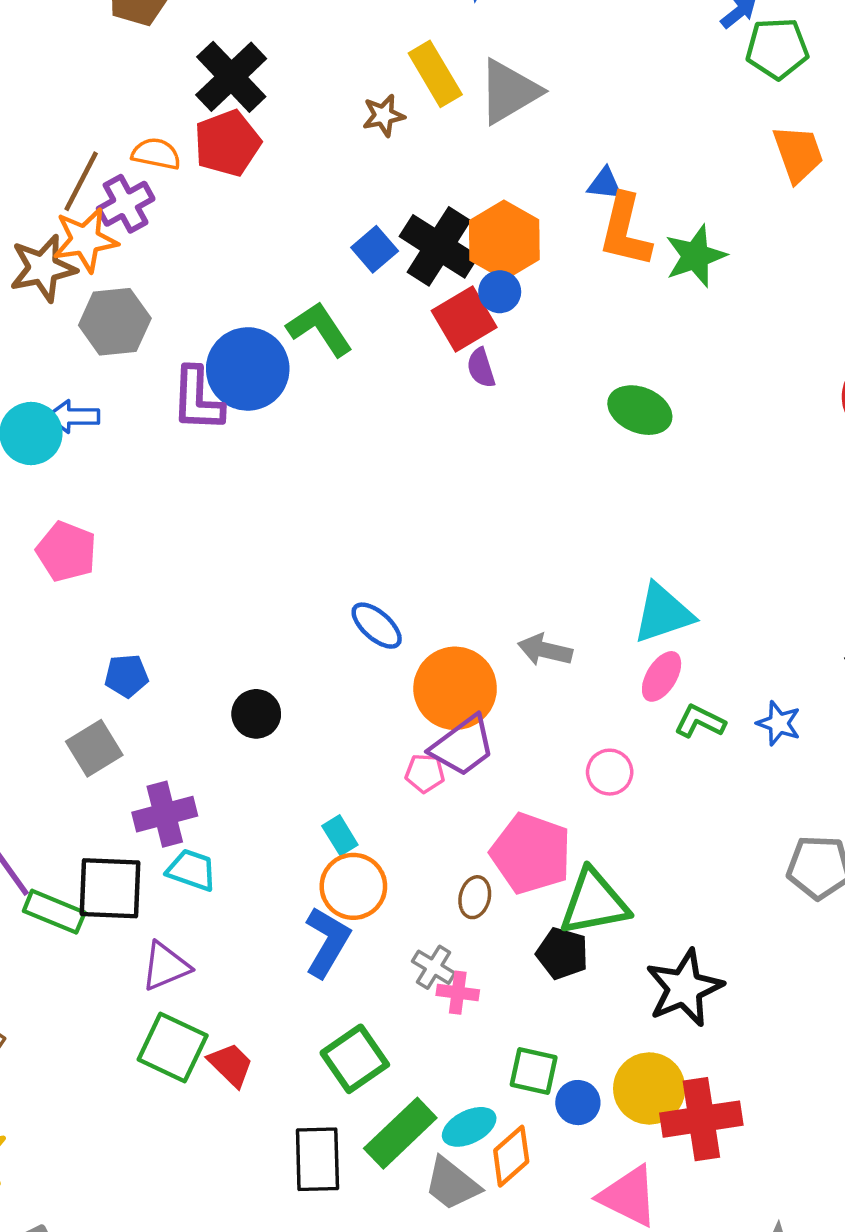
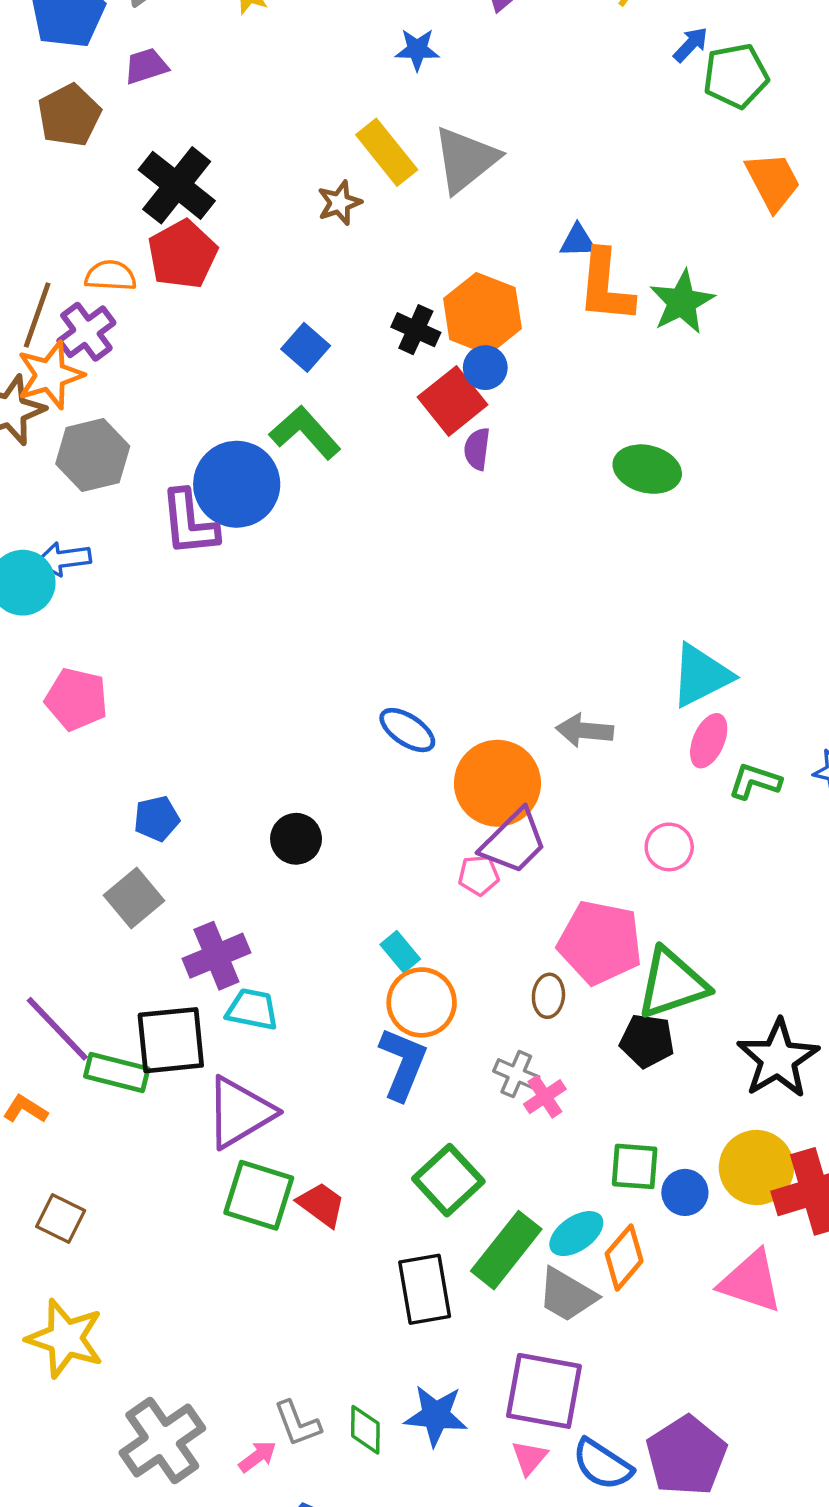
black cross: (439, 246) -> (416, 330), size x0.6
blue square: (375, 249) -> (306, 347), moved
purple semicircle: (481, 368) -> (477, 449), turned 33
purple triangle: (166, 966) -> (240, 1112), size x1.4
pink cross: (458, 993) -> (545, 1097), turned -33

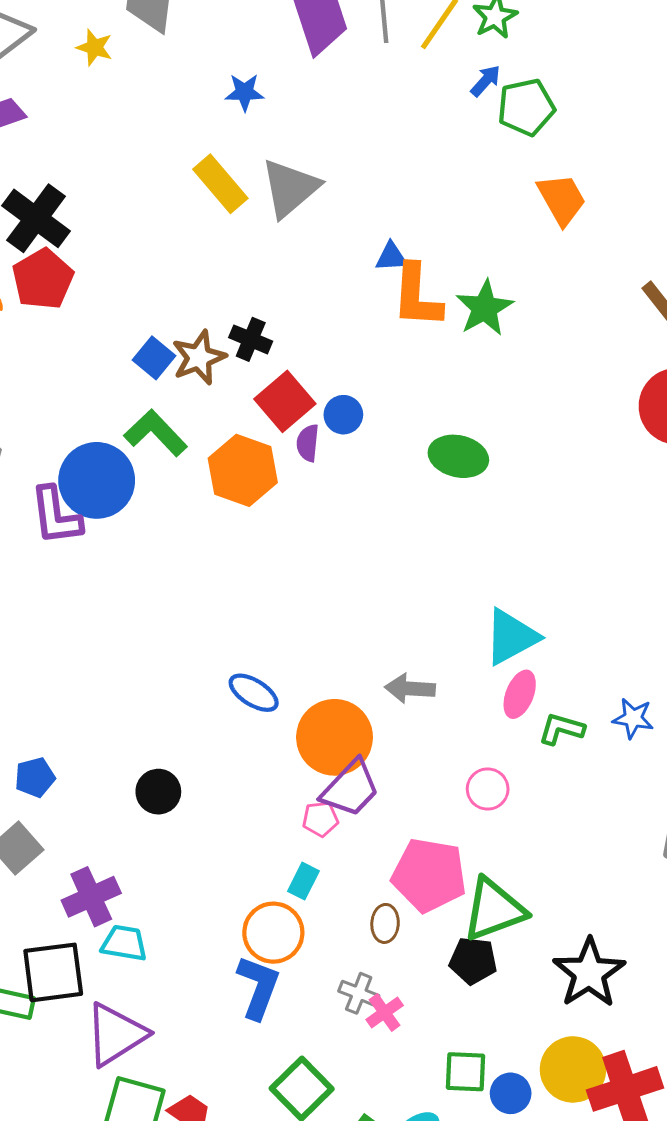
brown star: (339, 203) -> (199, 358), moved, size x1.4
orange hexagon: (482, 314) -> (243, 470), moved
blue circle: (485, 368) -> (343, 415), moved
cyan rectangle: (400, 952) -> (303, 881), moved, turned 68

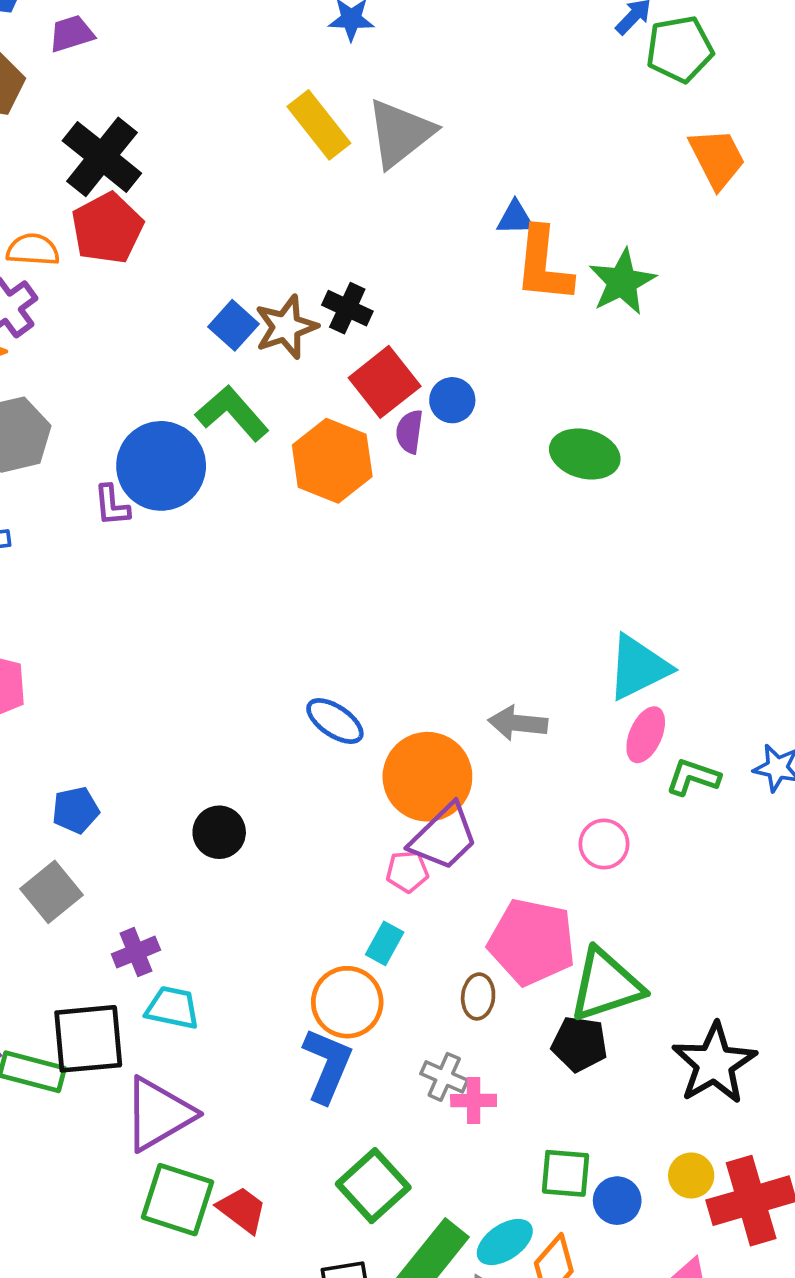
purple L-shape: (56, 516) -> (112, 505), size x0.6
purple cross: (91, 897) -> (136, 952), size x0.7
pink cross: (385, 1013) -> (474, 1100), turned 33
yellow circle: (573, 1069) -> (691, 1175), size x0.6

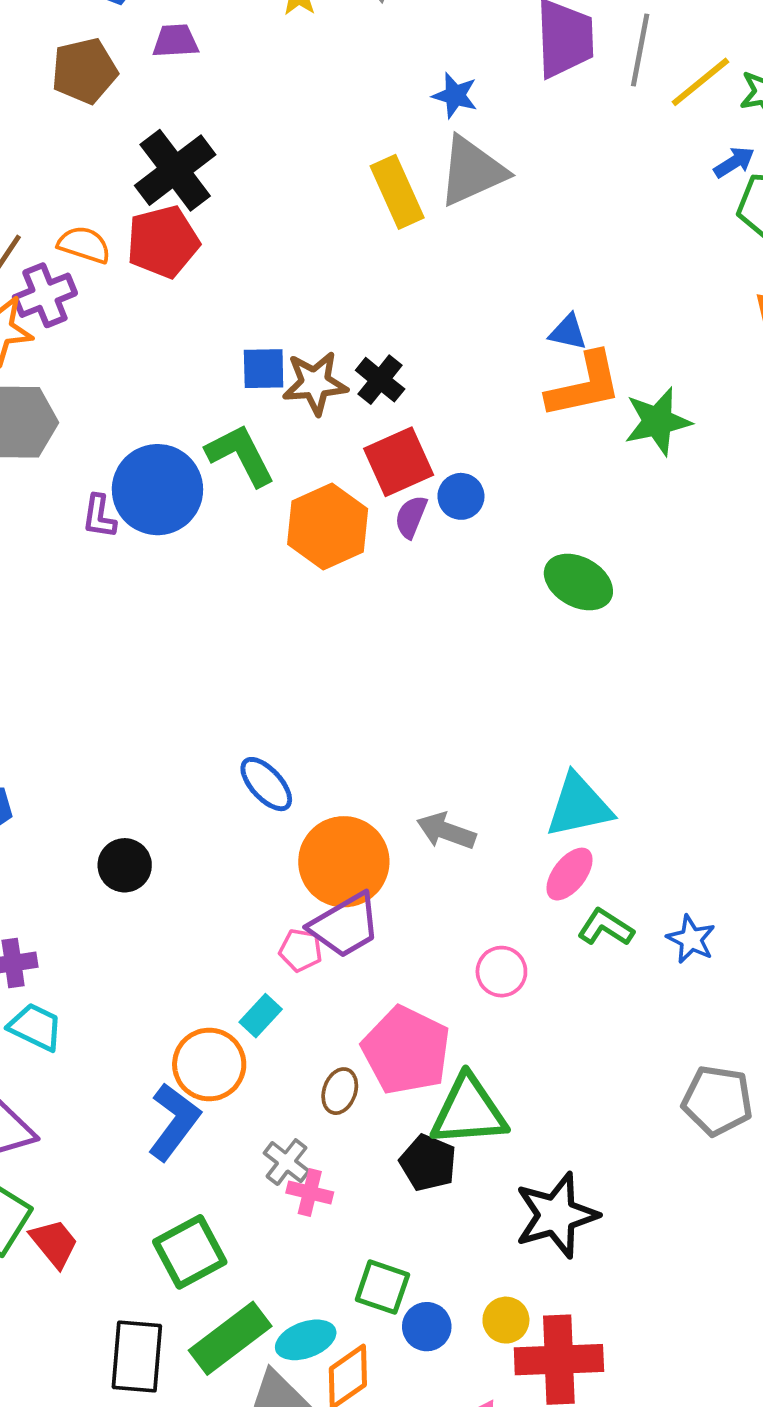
gray triangle: (400, 133) -> (472, 171), moved
orange L-shape: (544, 265) -> (584, 385), turned -122
blue square: (233, 325) -> (264, 369), turned 33

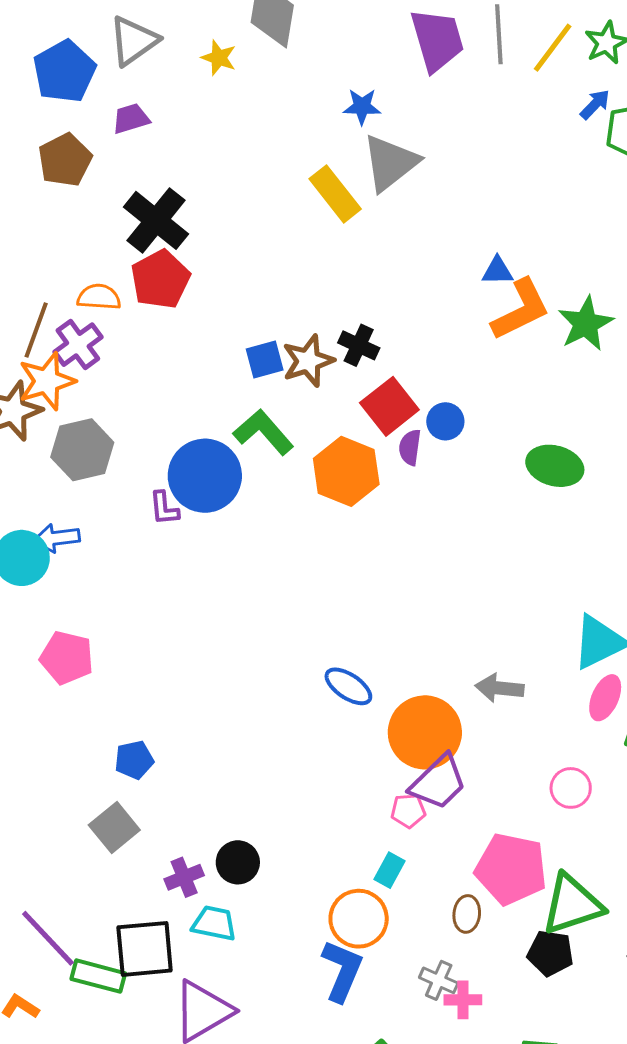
black circle: (125, 865) -> (238, 862), moved

